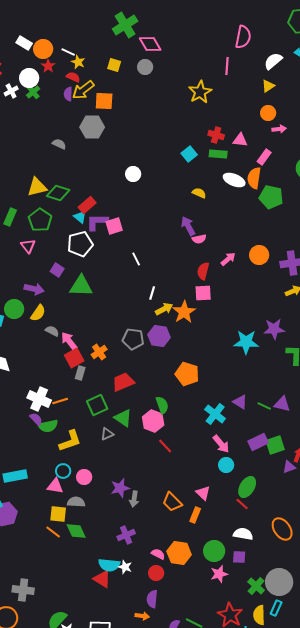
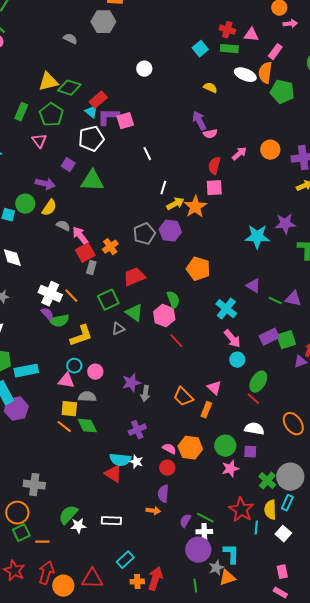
gray pentagon: (133, 339) -> (144, 234), turned -30
orange line: (60, 401) -> (71, 296), turned 63
purple triangle: (240, 402) -> (253, 286), moved

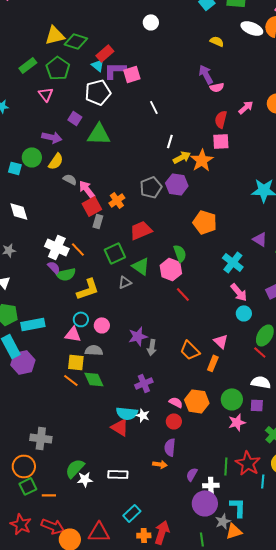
green rectangle: (21, 112) -> (28, 65), turned 30
green line: (205, 518) -> (226, 466), moved, turned 66
red arrow: (46, 573) -> (53, 526), turned 95

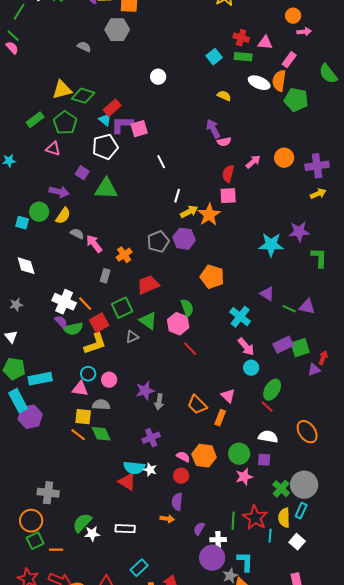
pink triangle: (46, 94) -> (53, 149), turned -35
red square: (92, 206) -> (99, 323), moved

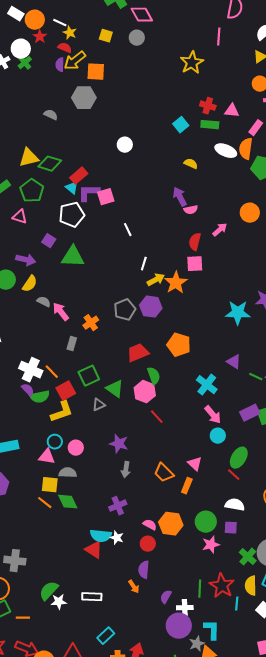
orange circle: (284, 158) -> (250, 213), moved
red trapezoid: (148, 285) -> (138, 353), moved
purple star: (145, 391) -> (119, 444), moved, turned 30
orange arrow: (167, 519) -> (134, 587), turned 48

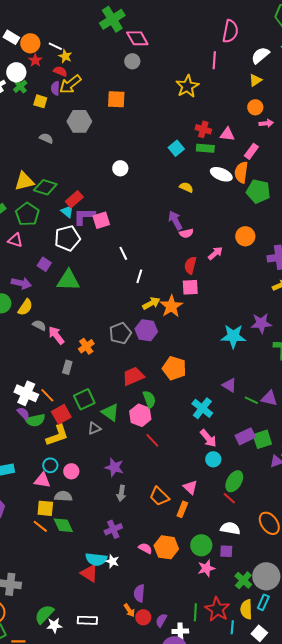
yellow square: (106, 36) -> (40, 101), moved
orange square: (96, 72) -> (116, 99), moved
white line: (144, 264) -> (139, 276), moved
red circle: (148, 544) -> (143, 617), moved

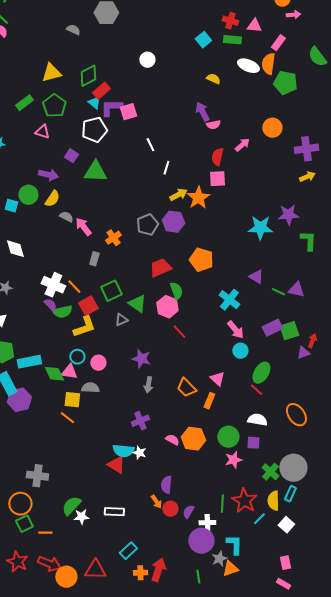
green diamond: (45, 187) -> (88, 76), moved, turned -45
green diamond: (63, 525) -> (54, 374), moved
cyan line: (232, 627) -> (259, 519), turned 40

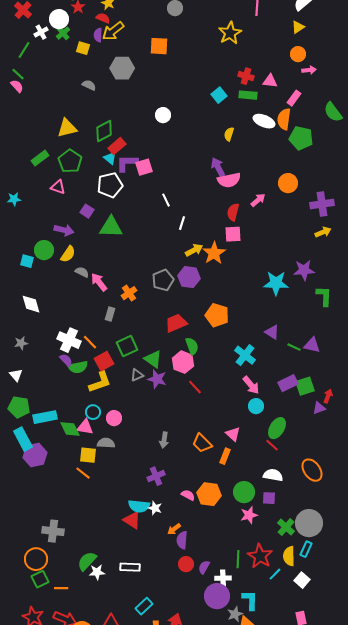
yellow semicircle: (213, 79) -> (229, 134), turned -96
pink semicircle: (213, 125) -> (229, 180), size x1.6
purple star: (141, 359) -> (157, 379), moved
orange arrow: (156, 502) -> (174, 529), moved, turned 88

